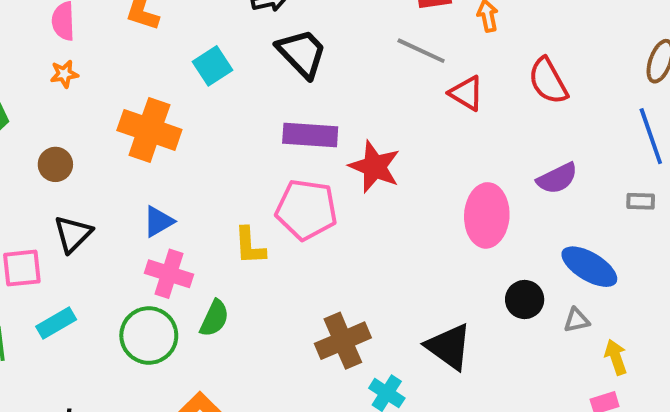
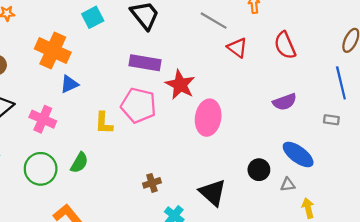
pink ellipse: (487, 215) -> (208, 118), moved
blue triangle: (158, 221) -> (69, 84), moved
pink cross: (169, 274) -> (43, 119), moved
brown cross: (343, 341) -> (152, 183), size x0.6

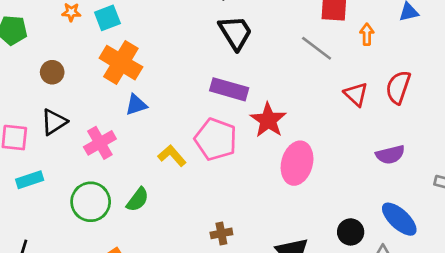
cyan square: (93, 17) -> (107, 18), moved
red semicircle: (285, 45) -> (398, 87), turned 36
red triangle: (237, 48) -> (356, 94), moved
pink cross: (43, 119) -> (100, 143), turned 30
yellow L-shape: (104, 123) -> (172, 156), turned 130

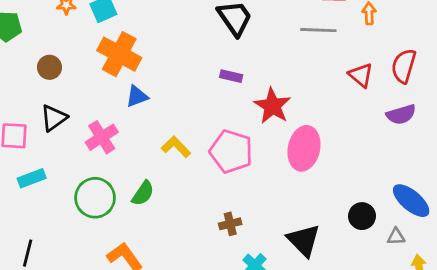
gray line: (317, 48) -> (318, 30), turned -32
purple rectangle: (229, 89) -> (231, 76), size x0.6
pink pentagon: (216, 139) -> (231, 151), moved
purple semicircle: (390, 155) -> (401, 114), moved

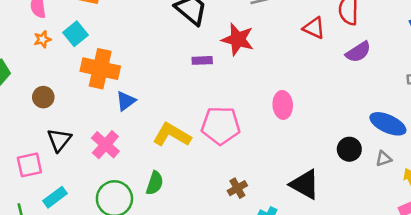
red star: (272, 106) -> (238, 39), moved
yellow L-shape: (176, 147) -> (172, 135), size x1.4
pink ellipse: (304, 148) -> (283, 105), size x0.7

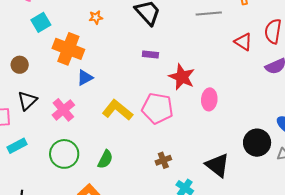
cyan square: (76, 34) -> (41, 22), moved
orange star: (42, 39) -> (96, 17), moved
red star: (238, 39) -> (182, 77), moved
black circle: (349, 149) -> (257, 143), size x1.4
green semicircle: (155, 183) -> (105, 159), moved

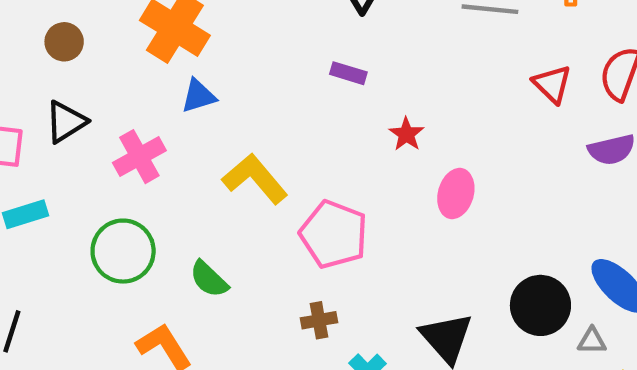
red star: (182, 77) -> (406, 134), size x0.6
pink pentagon: (157, 108) -> (334, 234), moved
green semicircle: (105, 159) -> (209, 279), turned 96
brown cross: (163, 160) -> (319, 320), moved

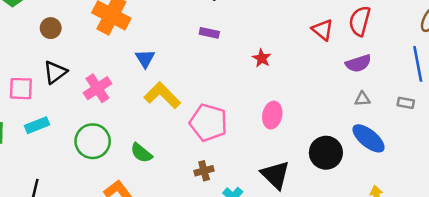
blue triangle: (198, 96) -> (145, 59), moved, turned -40
red star: (406, 134) -> (262, 58), moved
pink ellipse: (456, 194) -> (272, 115), moved
gray triangle: (592, 341) -> (362, 99), moved

